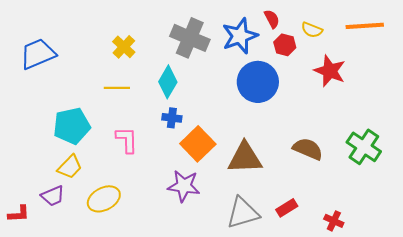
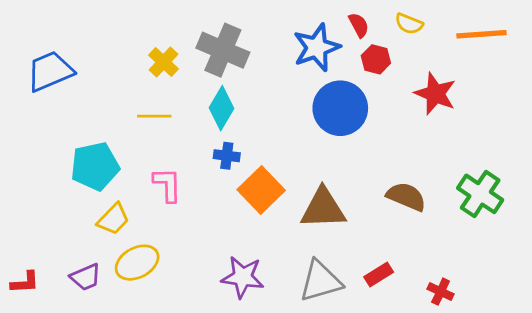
yellow semicircle: (312, 30) -> (409, 24), moved
gray cross: (190, 38) -> (223, 50), moved
yellow trapezoid: (70, 167) -> (113, 219), moved
purple star: (184, 186) -> (243, 277), moved
purple trapezoid: (53, 196) -> (86, 277), moved

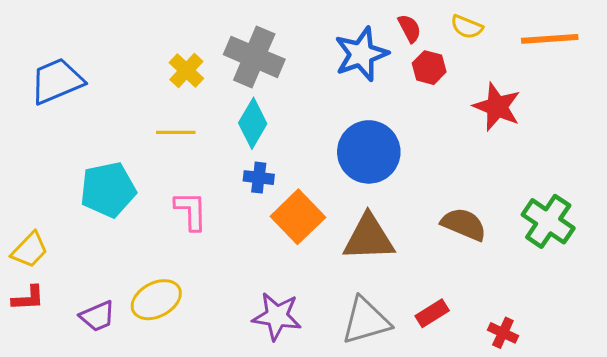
blue circle: (340, 108) -> (369, 152), moved
yellow trapezoid: (113, 219) -> (30, 250), moved
red L-shape: (25, 282) -> (28, 298), moved

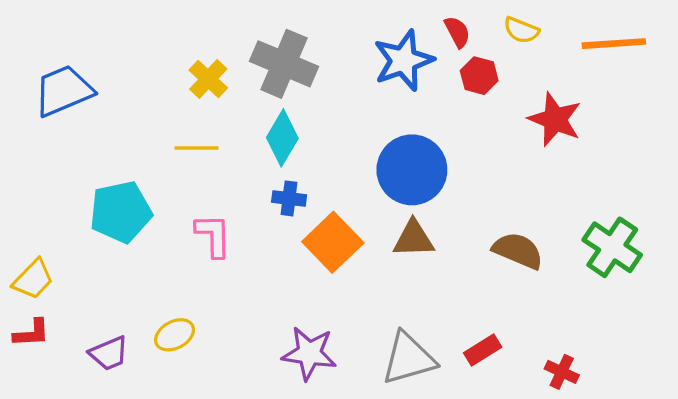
brown triangle: (369, 238) -> (414, 239), moved, size x0.7
yellow ellipse: (156, 300) -> (175, 335), size x0.7

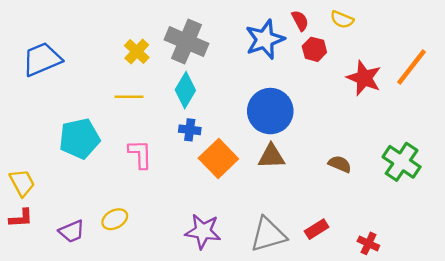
orange line: (614, 44) -> (411, 67), moved, turned -48
brown semicircle: (518, 251) -> (340, 164), size x0.7
yellow trapezoid: (33, 279) -> (22, 183), turned -72

